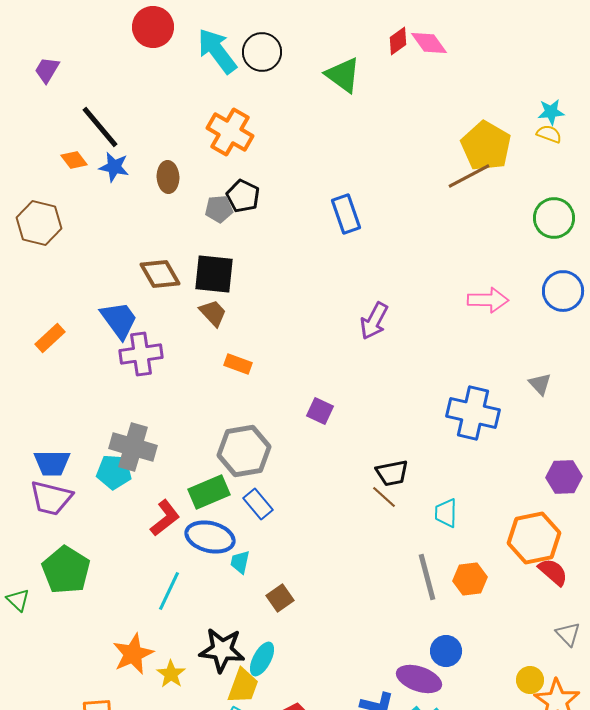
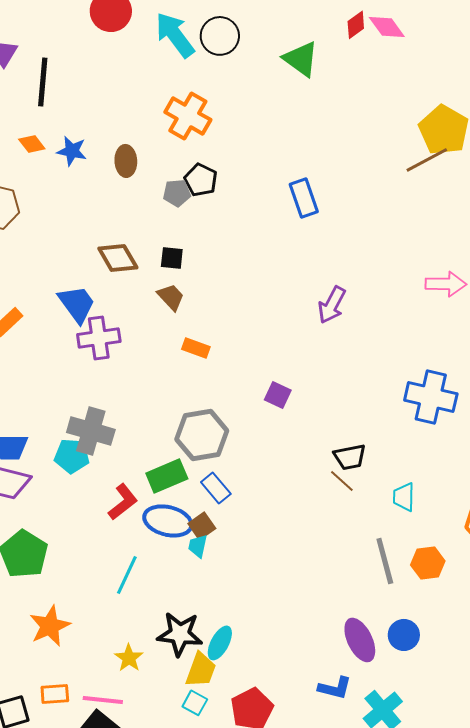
black line: (100, 127) -> (43, 82), moved, turned 45
black square: (214, 274) -> (172, 258), size x0.6
brown square: (280, 598) -> (202, 526), moved
orange star: (133, 654) -> (50, 626), moved
purple ellipse: (419, 679) -> (360, 640), moved, turned 45

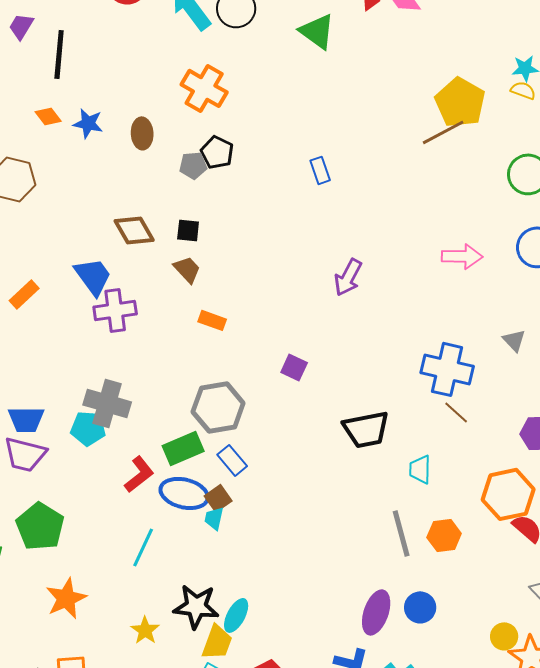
blue rectangle: (304, 198) -> (320, 170), size x0.7
black trapezoid: (350, 457) -> (366, 429), size x1.4
brown line: (342, 481) -> (456, 412), moved
purple ellipse: (360, 640) -> (376, 612), turned 45

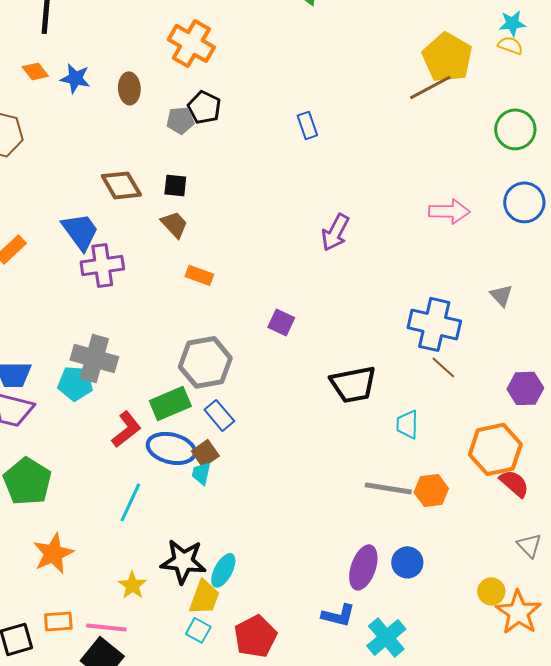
gray line: (401, 533) -> (388, 488), turned -66

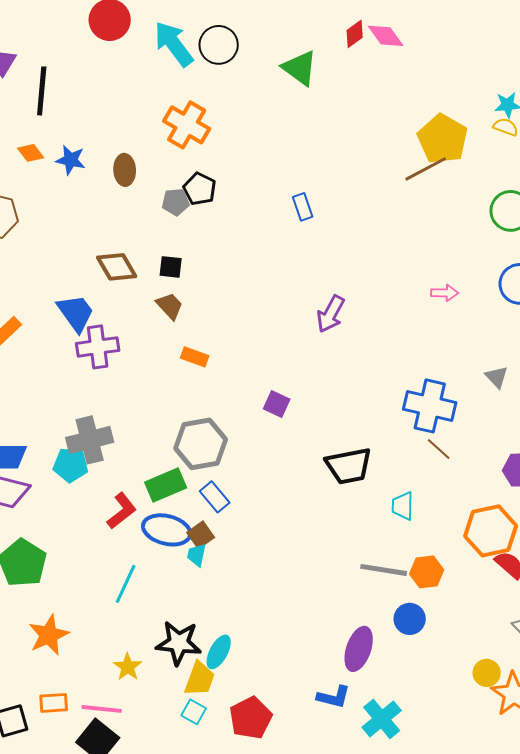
pink arrow: (449, 211) -> (445, 293), size x0.7
gray cross: (94, 358) -> (90, 440), turned -30
blue circle: (407, 562) -> (410, 619), moved

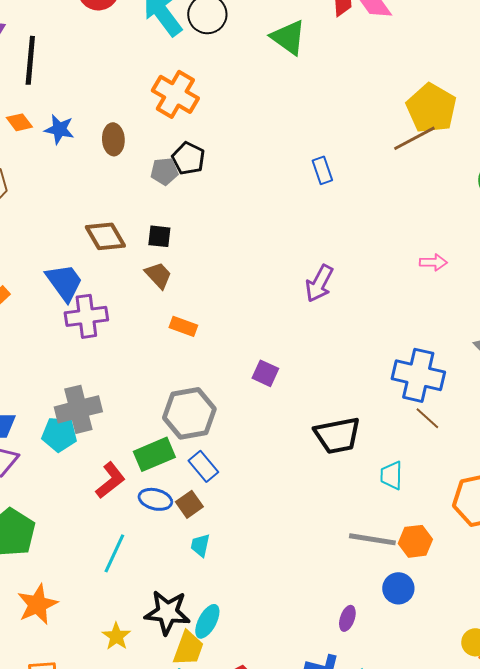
blue rectangle: (303, 207) -> (322, 170), moved
blue ellipse: (167, 530) -> (155, 499), size x0.7
cyan trapezoid: (197, 555) -> (200, 545), moved
purple ellipse: (359, 649) -> (347, 618), size x0.6

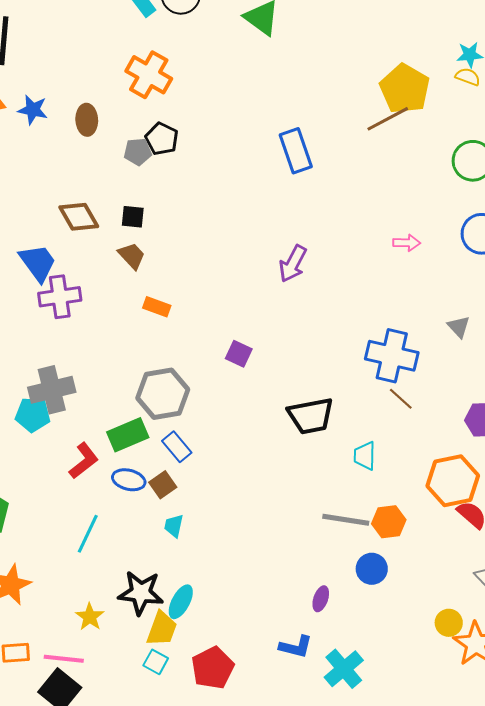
blue rectangle: (322, 170) -> (296, 151), size x1.6

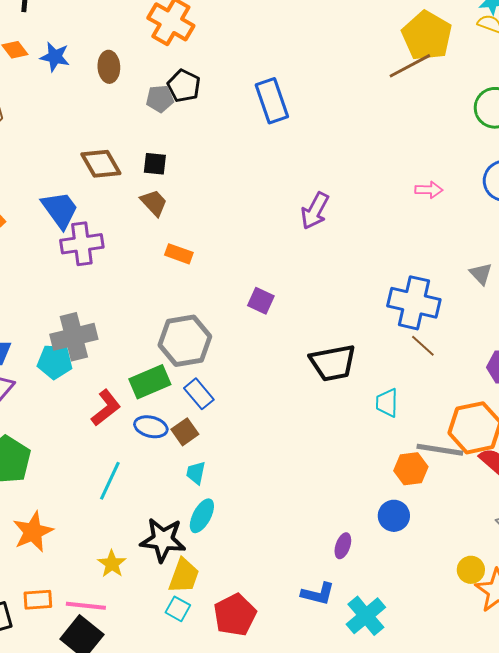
blue rectangle: (296, 151) -> (272, 101), moved
gray line: (346, 520) -> (440, 450), moved
cyan ellipse: (181, 602) -> (202, 516), moved

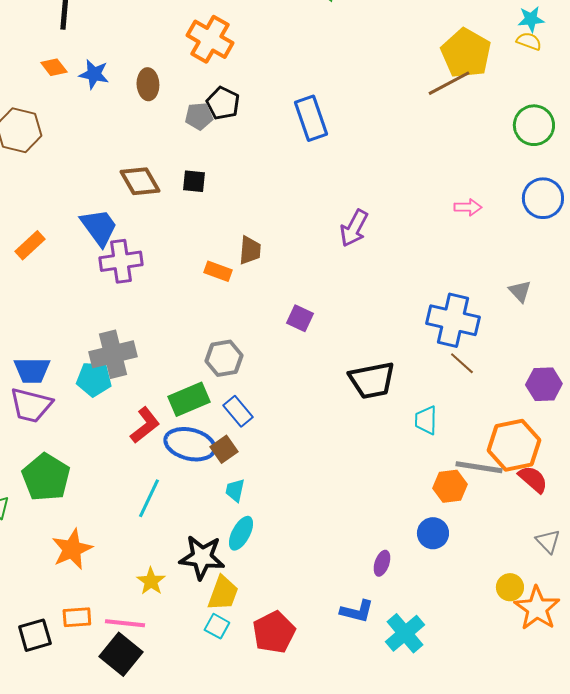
brown trapezoid: (154, 203) -> (250, 250), moved, turned 48
gray hexagon: (185, 341) -> (224, 358), size x0.7
blue ellipse: (151, 427) -> (190, 444), size x1.5

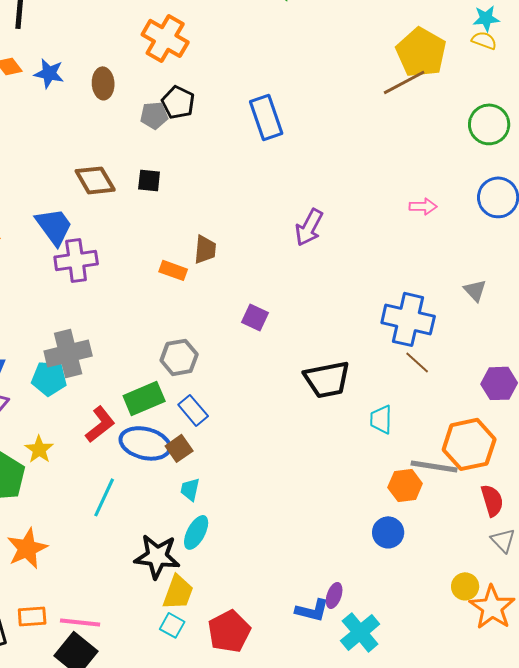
red semicircle: (533, 479) -> (492, 500), moved, turned 32
purple ellipse: (382, 563) -> (334, 595), moved
yellow star: (151, 581) -> (39, 449), moved

